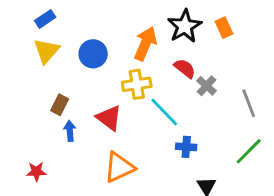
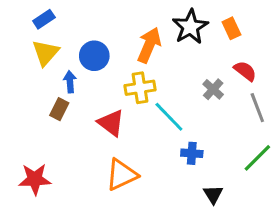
red semicircle: (185, 68) -> (245, 71), moved
blue arrow: (70, 131) -> (70, 82), moved
red star: (36, 172) -> (35, 179), size x1.5

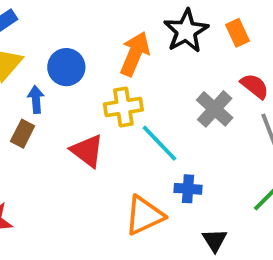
gray cross: (213, 89) -> (215, 109), size x1.4
orange triangle: (122, 175) -> (144, 215), moved

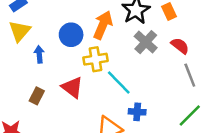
blue circle: (66, 67) -> (71, 35), moved
gray cross: (215, 109) -> (146, 42), moved
brown rectangle: (23, 134) -> (37, 96), moved

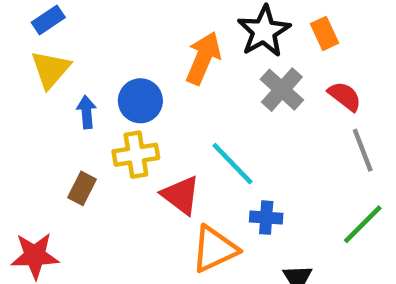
blue circle: (71, 35) -> (140, 101), moved
yellow cross: (96, 59) -> (136, 155), moved
red triangle: (72, 87) -> (181, 195), moved

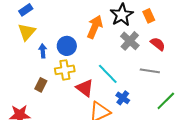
gray line: (363, 150) -> (150, 71), moved, turned -60
blue cross: (266, 218) -> (123, 98), turned 32

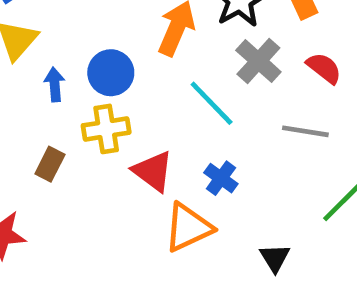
cyan line: (108, 74) -> (212, 103), moved
blue cross: (123, 98) -> (221, 178), moved

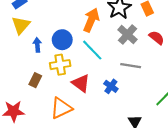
cyan line: (212, 103) -> (92, 50), moved
gray line: (305, 131) -> (131, 66), moved
orange triangle: (188, 227) -> (61, 108), moved

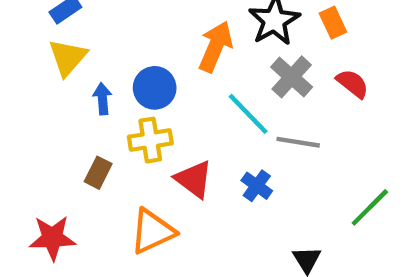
cyan line: (92, 50) -> (248, 114), moved

